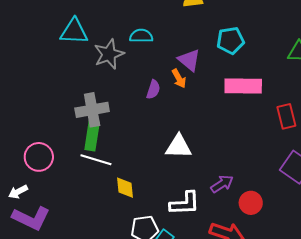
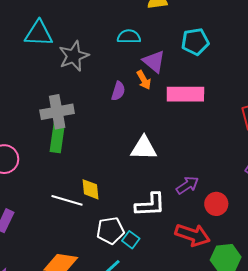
cyan semicircle: (141, 36) -> (129, 37), moved
pink rectangle: (243, 86) -> (185, 94), moved
white line: (96, 160) -> (67, 200), moved

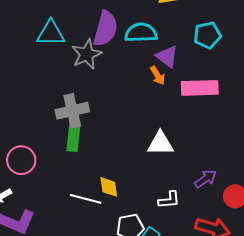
cyan semicircle: (129, 37) -> (141, 33), size x1.4
purple semicircle: (118, 91) -> (106, 29), moved, size x1.8
white L-shape: (150, 205) -> (169, 200), size x0.7

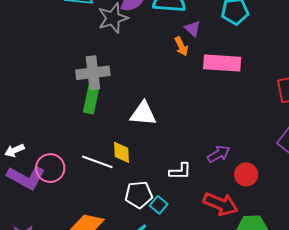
purple triangle: (167, 57) -> (193, 29), size x0.7
white triangle: (160, 143) -> (143, 114), moved
pink circle: (21, 160) -> (50, 168), moved

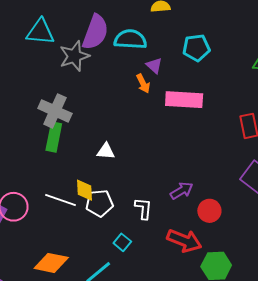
gray cross: (93, 73) -> (55, 111), turned 32
white triangle: (143, 114) -> (106, 151), size x0.7
white L-shape: (180, 171) -> (143, 208), turned -85
white pentagon: (139, 195) -> (100, 203), moved

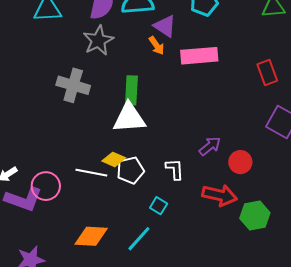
gray star: (74, 56) -> (98, 40), moved
purple triangle: (154, 65) -> (165, 26), size x1.4
green rectangle: (54, 137) -> (131, 90), moved
white triangle: (106, 151) -> (129, 118), size x1.8
yellow diamond: (85, 190) -> (114, 159), turned -55

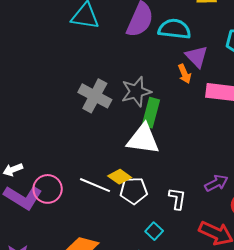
gray star: (98, 40) -> (136, 92), moved

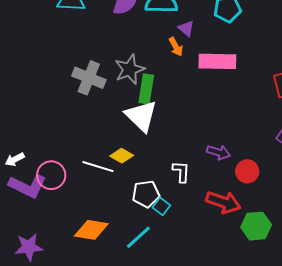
purple triangle: (197, 57) -> (186, 28), size x0.7
white triangle: (143, 139) -> (141, 116), turned 42
purple arrow: (216, 183) -> (219, 152), turned 50
white pentagon: (134, 191) -> (146, 194), moved

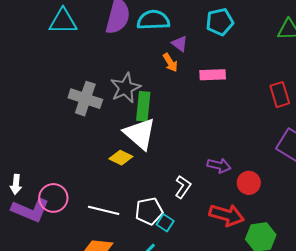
pink rectangle: (217, 61) -> (213, 75), size x0.7
yellow diamond: (122, 156) -> (121, 158), moved
white arrow: (15, 159) -> (16, 184), turned -54
white line: (98, 167) -> (104, 210), moved
white L-shape: (181, 172) -> (183, 187), turned 35

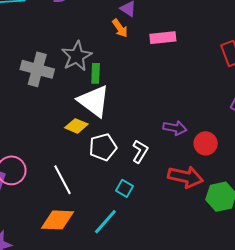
green rectangle: (143, 106) -> (96, 73), size x0.7
white line: (104, 210) -> (62, 180), turned 52
white pentagon: (149, 211) -> (103, 147), moved

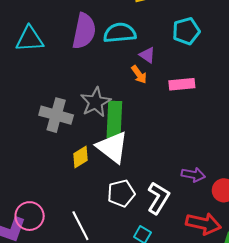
green rectangle: (96, 73) -> (114, 120), size x1.8
yellow diamond: (76, 126) -> (80, 157), moved, turned -55
white L-shape: (140, 152) -> (158, 198), size x1.4

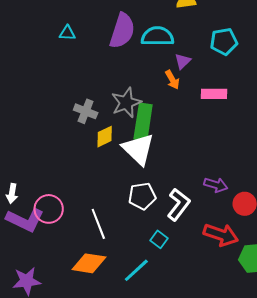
cyan triangle: (30, 39) -> (67, 33), size x0.6
purple triangle: (147, 55) -> (183, 61), turned 36
gray cross: (56, 115) -> (86, 111), size x0.7
yellow diamond: (80, 157) -> (105, 137), moved

